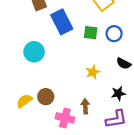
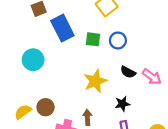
yellow star: (93, 72) -> (95, 81), size x1.5

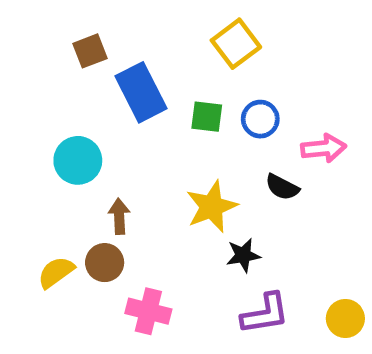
pink arrow: (152, 77) -> (323, 148), moved, turned -42
black star: (122, 104) -> (243, 255), moved
brown arrow: (87, 117) -> (119, 216), moved

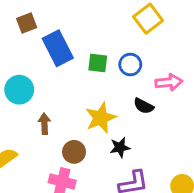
yellow square: (236, 44) -> (148, 19), moved
brown circle: (105, 263) -> (74, 152), moved

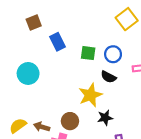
blue rectangle: (58, 48) -> (58, 42), size x0.7
black semicircle: (144, 106) -> (109, 77), moved
brown arrow: (44, 124) -> (42, 127), moved, turned -70

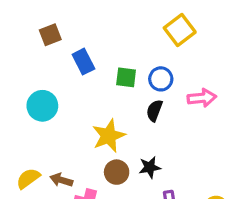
black semicircle: (109, 77) -> (154, 111), turned 84
yellow star: (90, 95) -> (109, 136), moved
brown circle: (70, 121) -> (117, 172), moved

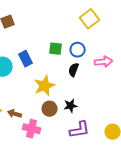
blue rectangle: (83, 62) -> (26, 59), moved

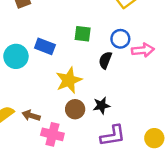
blue circle: (78, 50) -> (120, 39), moved
blue rectangle: (26, 59) -> (45, 46), turned -42

